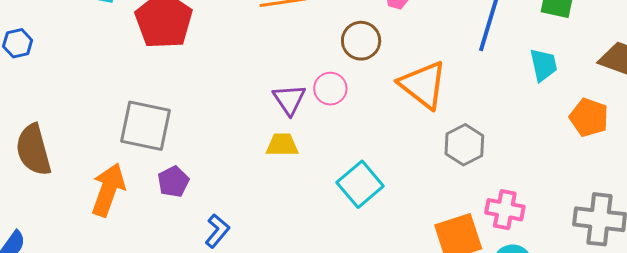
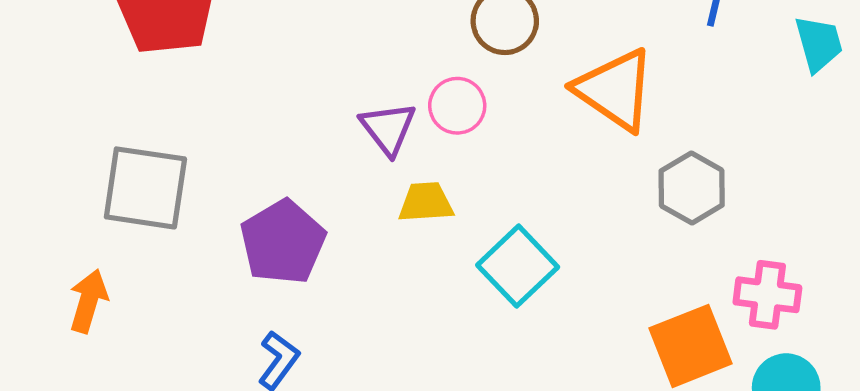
yellow trapezoid: (282, 145) -> (426, 202), moved
purple pentagon: (173, 182) -> (283, 242), moved, size x1.6
orange arrow: (108, 190) -> (88, 301), size x0.7

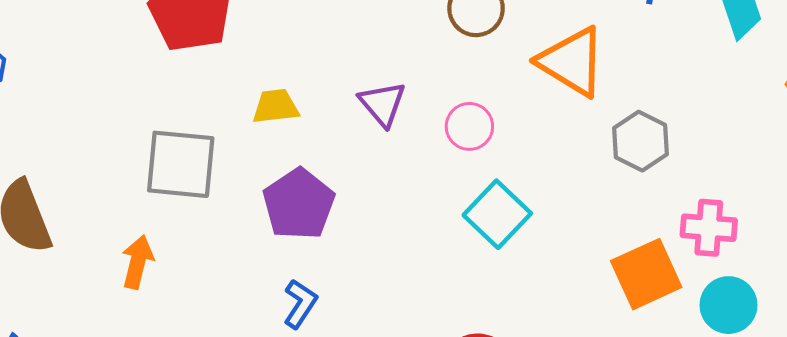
pink circle: (457, 106) -> (469, 126), moved
yellow trapezoid: (426, 202) -> (276, 106), moved

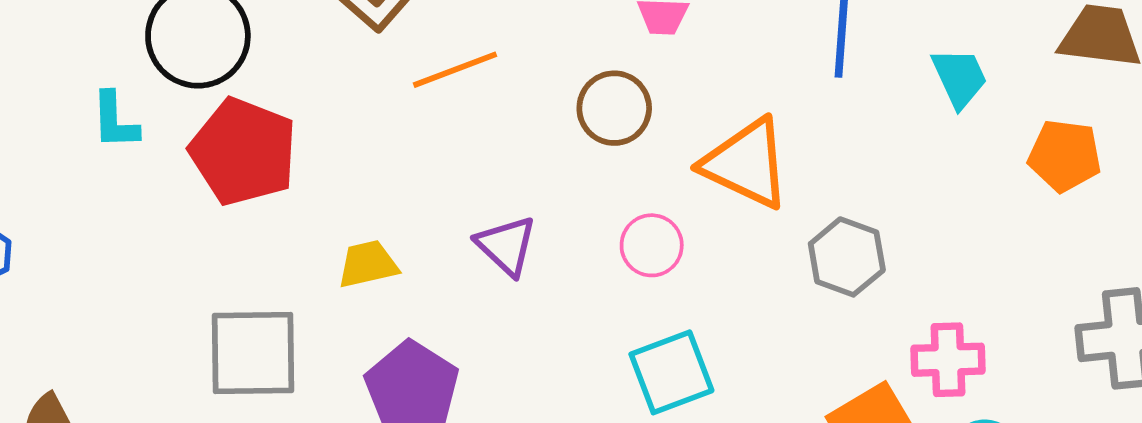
pink circle: (469, 126) -> (652, 245), moved
cyan square: (497, 214) -> (671, 372), turned 32

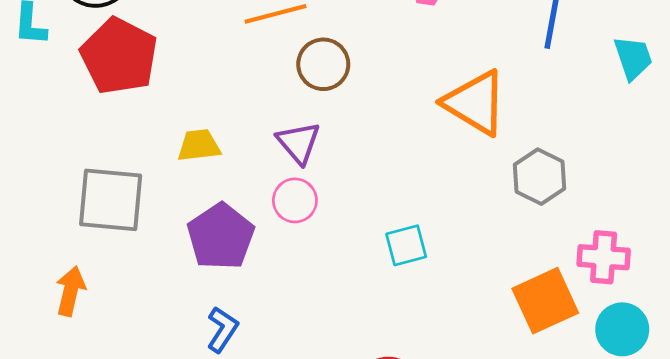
brown circle: (614, 108) -> (323, 64), moved
pink circle: (652, 245) -> (295, 200), moved
cyan square: (671, 372) -> (406, 245), size x0.7

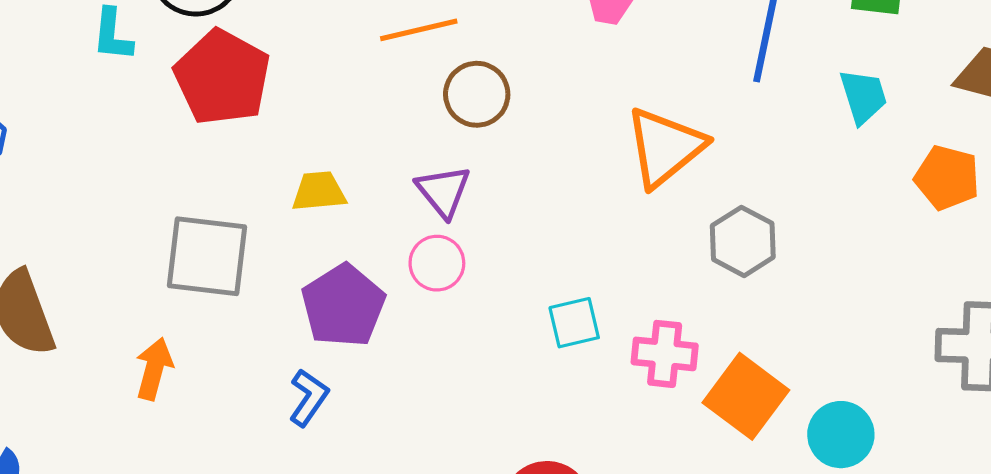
orange triangle: (475, 103) -> (665, 147), turned 48
pink cross: (604, 257) -> (665, 354), moved
orange square: (545, 301) -> (746, 396), turned -30
blue L-shape: (222, 329) -> (309, 398), moved

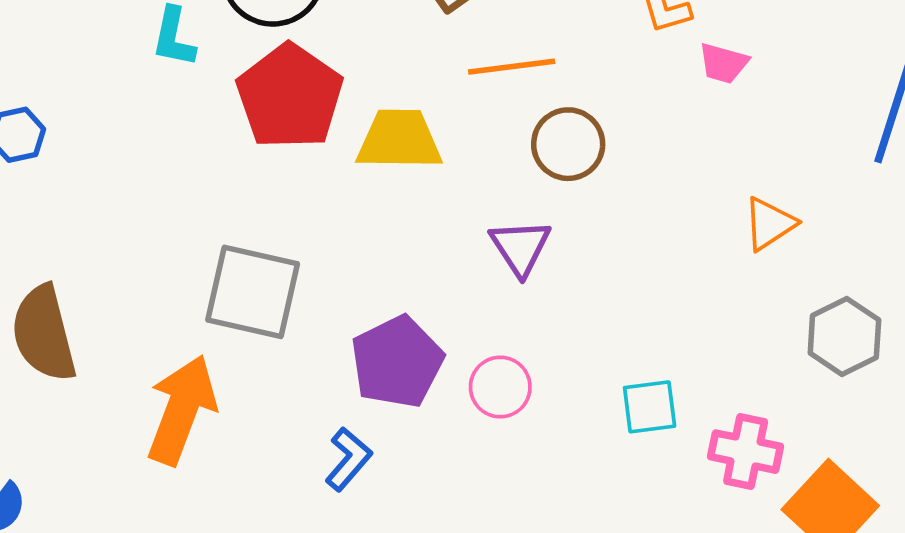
orange triangle: (665, 147) -> (769, 224), size x0.6
yellow trapezoid: (319, 191) -> (399, 140), moved, size x1.4
pink circle: (437, 263) -> (500, 387), moved
orange arrow: (154, 369) -> (182, 410), size x1.6

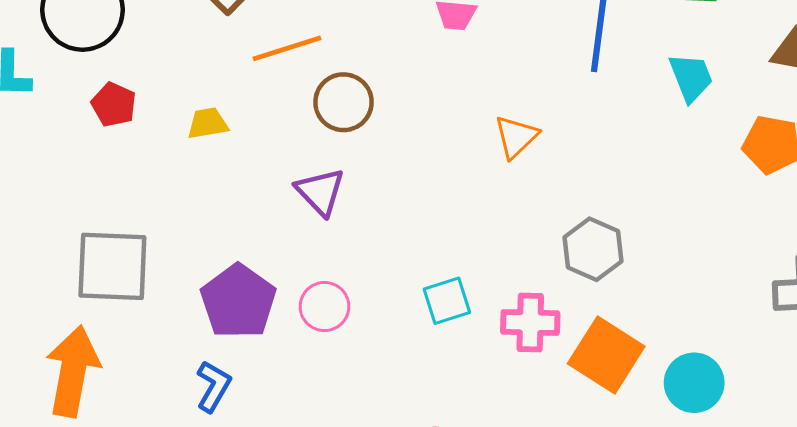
red pentagon: (290, 97) -> (114, 105), size x0.5
yellow trapezoid: (399, 140) -> (208, 123), size x0.6
gray hexagon: (844, 337) -> (593, 249), moved

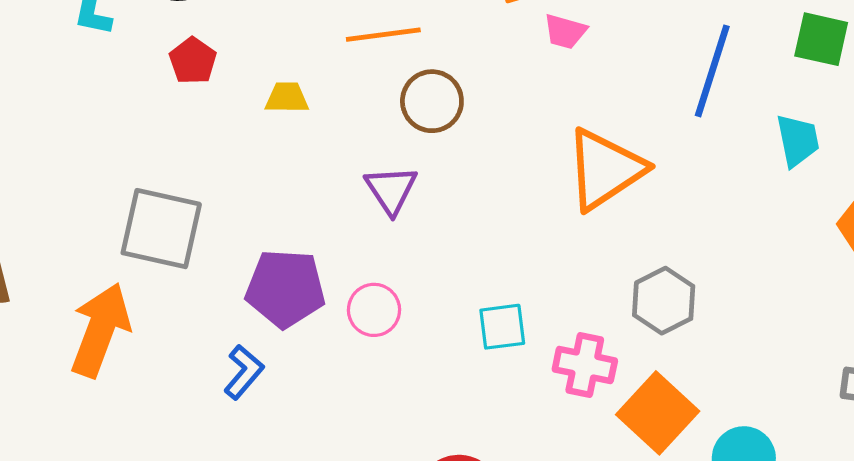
orange triangle: (516, 137) -> (605, 169), size x1.8
purple pentagon: (238, 301) -> (285, 288), turned 30

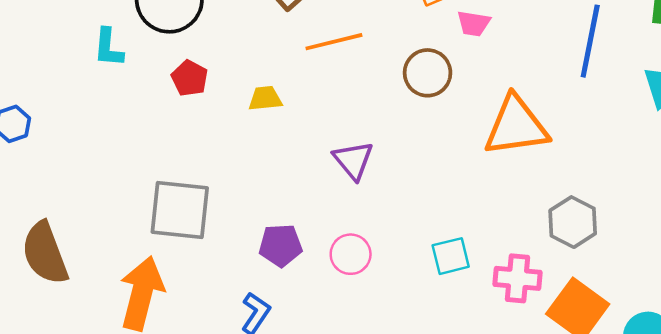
brown circle: (432, 101) -> (428, 73), moved
orange triangle: (605, 169) -> (516, 126), turned 32
purple pentagon: (285, 288) -> (281, 245), size x0.7

